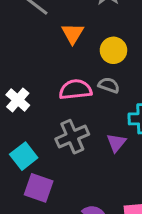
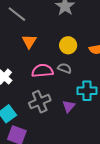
orange triangle: (73, 33) -> (29, 41), moved

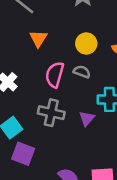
pink semicircle: (42, 71) -> (55, 75), turned -70
gray cross: (40, 102) -> (51, 113), turned 35

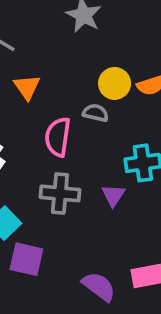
yellow circle: (86, 44) -> (115, 83), moved
gray semicircle: (82, 72) -> (96, 113), moved

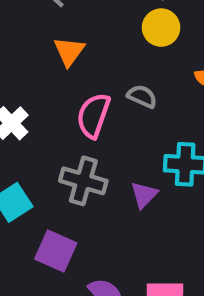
yellow circle: (115, 83) -> (161, 28), moved
purple square: (26, 259) -> (56, 251), moved

